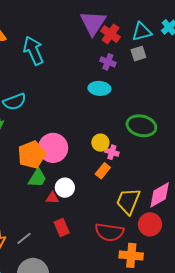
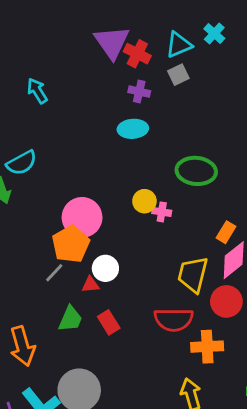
cyan arrow: (33, 51) -> (37, 91), size x0.7
orange pentagon: (32, 155) -> (71, 244), moved
orange rectangle: (103, 171) -> (226, 232), moved
green trapezoid: (37, 178) -> (70, 319), moved
gray line: (24, 238) -> (54, 273), moved

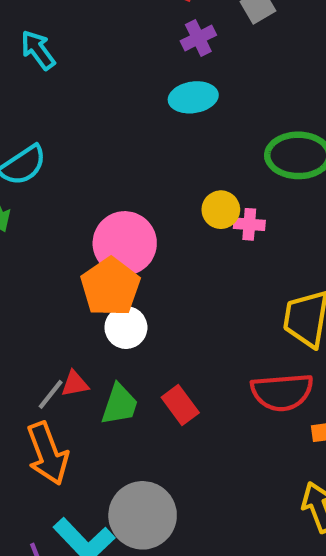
purple cross: (139, 92) -> (198, 38), turned -35
white circle: (105, 268) -> (126, 327), moved
gray line: (54, 273) -> (51, 394), moved
red triangle: (90, 285) -> (75, 384), moved

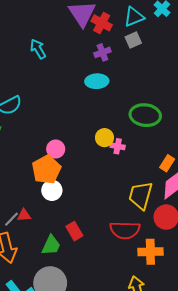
cyan arrow: (38, 50) -> (38, 49), moved
pink circle: (125, 243) -> (56, 149), size x0.6
green trapezoid: (119, 404) -> (51, 245), moved

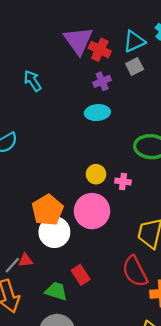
yellow circle: (104, 138) -> (96, 174), moved
pink circle: (56, 149) -> (92, 211), moved, size x1.8
white circle: (52, 190) -> (54, 232), size x1.4
red semicircle: (125, 230) -> (135, 271), turned 64
green trapezoid: (51, 245) -> (56, 291), turned -95

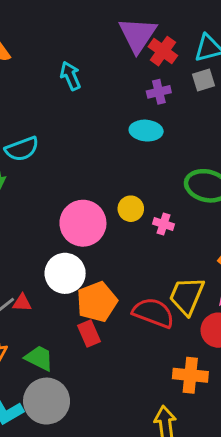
orange pentagon: (47, 210) -> (97, 302), moved
pink circle: (92, 211) -> (83, 223), moved
red semicircle: (135, 271) -> (153, 313), moved, turned 128
green trapezoid: (56, 291) -> (39, 358), moved

